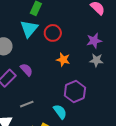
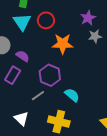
orange star: (63, 60) -> (63, 44), size x1.5
purple semicircle: (26, 70) -> (23, 56), moved
purple hexagon: (75, 92) -> (50, 75), moved

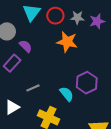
gray star: (95, 36) -> (77, 18), moved
purple hexagon: (50, 75) -> (87, 83), moved
white triangle: (21, 119) -> (12, 107), turned 35

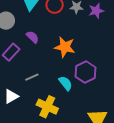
orange star: (67, 42) -> (65, 47), moved
purple semicircle: (26, 46) -> (33, 37), moved

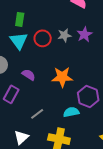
cyan semicircle: (65, 83) -> (71, 112), turned -49

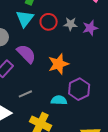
purple semicircle: (29, 75) -> (26, 54), size x1.5
orange star: (62, 77) -> (58, 64), turned -30

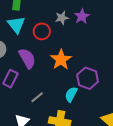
red circle: (49, 22) -> (42, 31), moved
purple semicircle: (26, 54) -> (27, 58), turned 30
cyan semicircle: (59, 100) -> (71, 94), turned -49

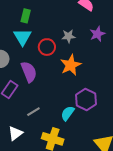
purple star: (82, 16) -> (97, 34), moved
orange star: (61, 60) -> (71, 65), moved

